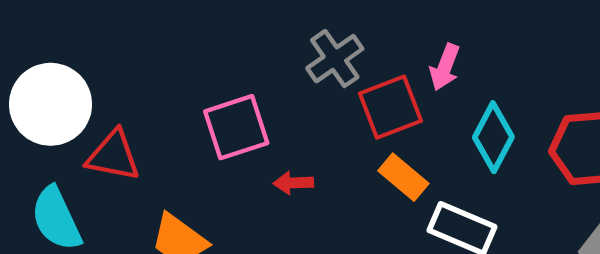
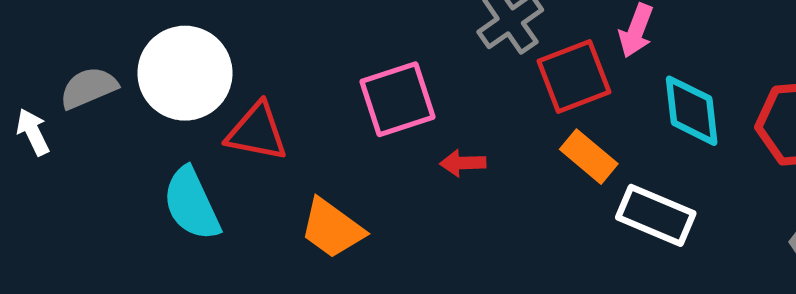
cyan diamond: (493, 137) -> (692, 111), turned -34

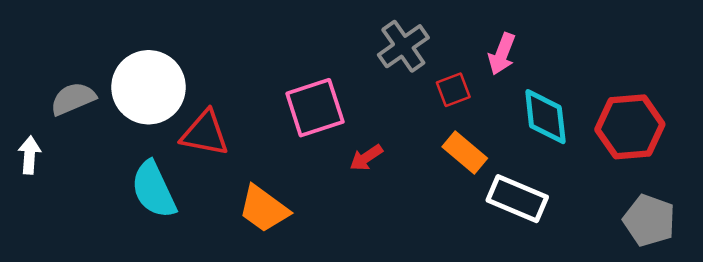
red square: (574, 76) -> (453, 90), size x0.6
white arrow: (33, 132) -> (29, 155), moved, turned 30
red arrow: (463, 163) -> (366, 158), turned -32

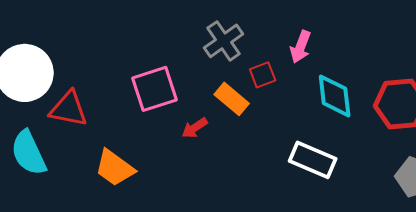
orange rectangle: (465, 152) -> (232, 99), moved

